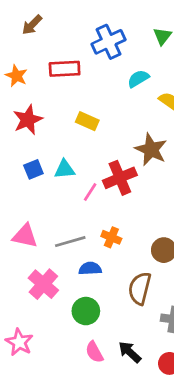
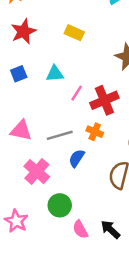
blue square: (33, 169) -> (19, 74), moved
red cross: (120, 178) -> (104, 100), moved
blue semicircle: (90, 269) -> (77, 158), turned -54
green circle: (86, 311) -> (60, 205), moved

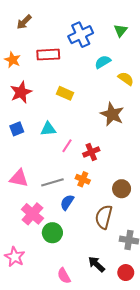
red cross: (104, 100) -> (91, 152), size x0.7
green circle: (60, 205) -> (52, 233), moved
pink semicircle: (80, 229) -> (64, 276), moved

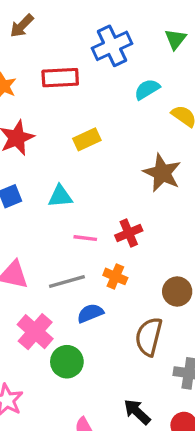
yellow rectangle: (65, 93) -> (87, 139), turned -49
pink line: (67, 146) -> (85, 238), moved, turned 64
blue semicircle: (67, 202) -> (90, 313), turned 35

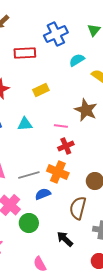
pink line: (85, 238) -> (61, 126), moved
orange cross: (115, 276) -> (58, 172), size x1.5
black arrow: (137, 412) -> (65, 239), moved

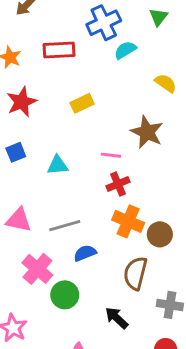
cyan semicircle: (77, 60) -> (125, 50), moved
cyan triangle: (25, 124) -> (58, 165), moved
orange cross: (58, 172) -> (128, 221), moved

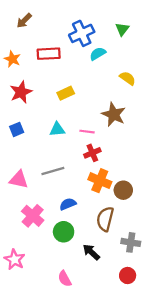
cyan triangle: (58, 165) -> (57, 129), moved
gray line: (65, 226) -> (53, 171), moved
green circle: (65, 295) -> (64, 232), moved

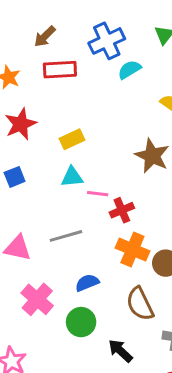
brown arrow: (24, 21) -> (45, 36), moved
yellow rectangle: (66, 93) -> (72, 139), moved
pink line: (87, 132) -> (98, 194), moved
brown semicircle: (105, 219) -> (140, 304), turned -40

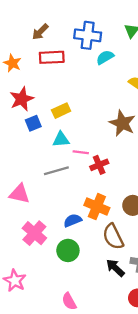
blue cross: (107, 41) -> (88, 35), turned 32
blue square: (15, 177) -> (33, 123), moved
gray line: (66, 236) -> (56, 171), moved
orange cross: (132, 249) -> (97, 207), moved
black arrow: (120, 351) -> (115, 268), moved

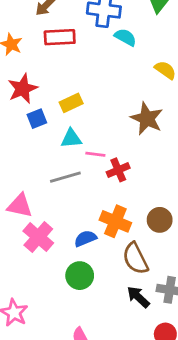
cyan semicircle: (105, 57) -> (125, 37), turned 60
pink cross: (34, 233) -> (38, 237), moved

